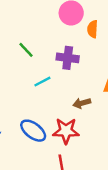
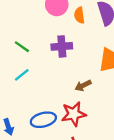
cyan line: (42, 82) -> (22, 75), moved
blue ellipse: (33, 131) -> (43, 120), turned -40

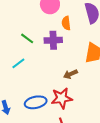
orange semicircle: (79, 15) -> (66, 23), moved
green line: (22, 47) -> (27, 38), moved

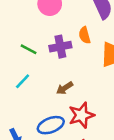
orange semicircle: (66, 23) -> (85, 35), moved
brown arrow: (70, 74) -> (65, 88), moved

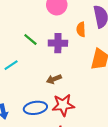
orange semicircle: (85, 35) -> (81, 29), moved
cyan line: (23, 81) -> (11, 65), moved

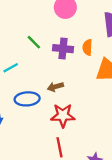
orange semicircle: (81, 29) -> (87, 47), moved
blue ellipse: (35, 108) -> (27, 99), moved

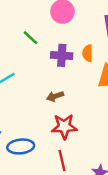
green line: (34, 42) -> (31, 38), moved
blue ellipse: (27, 99) -> (21, 146), moved

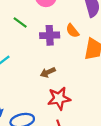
orange semicircle: (88, 53) -> (72, 31), turned -32

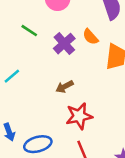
purple cross: (50, 35) -> (64, 44), turned -36

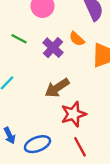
brown arrow: (65, 87) -> (57, 88), size x1.5

